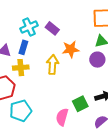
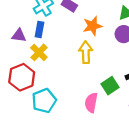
yellow arrow: (53, 64) -> (86, 52), moved
yellow cross: (21, 68) -> (39, 52), turned -35

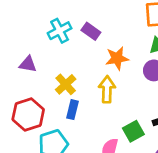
blue rectangle: (39, 30) -> (72, 110), moved
yellow cross: (39, 52) -> (66, 84), moved

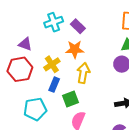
orange star: (117, 58) -> (75, 49), moved
red hexagon: (28, 114) -> (20, 69), moved
green square: (133, 131) -> (71, 99), moved

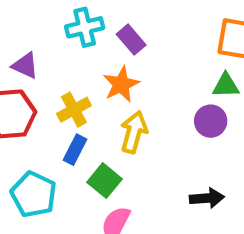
orange star: (75, 49) -> (121, 84), turned -30
green square: (71, 99) -> (104, 181), turned -35
cyan pentagon: (35, 109) -> (34, 194), turned 30

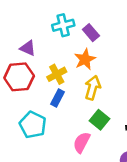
green square: (104, 181) -> (100, 120), moved

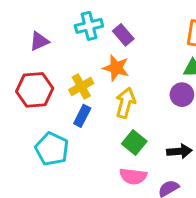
purple triangle: (28, 48) -> (39, 41), moved, turned -49
orange star: (85, 59) -> (116, 68), turned -30
pink semicircle: (82, 142) -> (133, 176), moved, turned -110

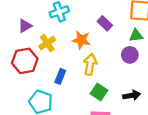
purple rectangle: (123, 35) -> (105, 23), moved
yellow cross: (81, 87) -> (47, 43), moved

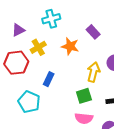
yellow arrow: (90, 64) -> (93, 72), moved
green square: (99, 92) -> (84, 96), turned 35

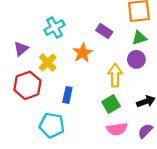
orange star: (70, 46) -> (83, 53), turned -30

